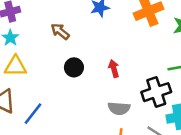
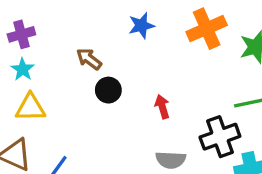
black circle: (74, 67) -> (108, 90), moved

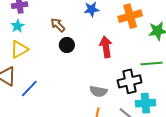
red arrow: (162, 107) -> (106, 47), moved, size x1.5
yellow triangle: (30, 108) -> (19, 49), turned -36

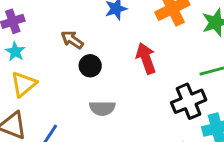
gray semicircle: (98, 91) -> (102, 108), moved

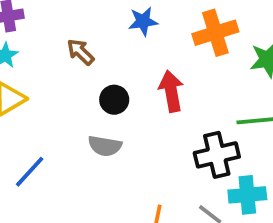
black circle: (90, 66) -> (114, 100), moved

